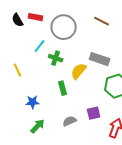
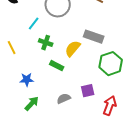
green cross: (56, 58) -> (46, 43), moved
green rectangle: (63, 88) -> (57, 66), turned -48

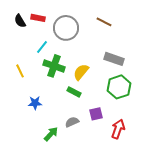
gray rectangle: (94, 37) -> (114, 59), moved
green cross: (46, 43) -> (54, 66), size x1.5
green rectangle: (57, 66) -> (74, 92), moved
green arrow: (32, 104) -> (51, 134), moved

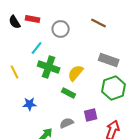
gray circle: (66, 28) -> (61, 29), size x0.7

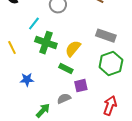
purple square: (91, 115) -> (81, 86), moved

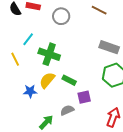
cyan line: (34, 24) -> (28, 39), moved
yellow semicircle: (73, 49) -> (47, 80), moved

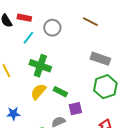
cyan line: (28, 39) -> (28, 38), moved
blue star: (30, 91) -> (13, 114), moved

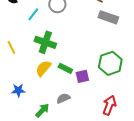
gray rectangle: (100, 59) -> (108, 17), moved
purple square: (75, 109) -> (82, 76), moved

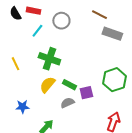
gray semicircle: (63, 98) -> (67, 103), moved

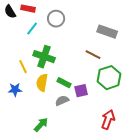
brown line: (99, 15) -> (93, 55), moved
yellow line: (15, 64) -> (23, 67), moved
yellow semicircle: (47, 85) -> (42, 83), turned -30
blue star: (22, 107) -> (15, 90), moved

